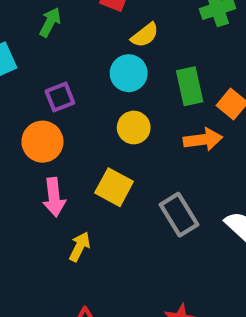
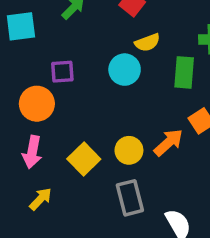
green rectangle: (190, 86) -> (184, 72), moved
yellow circle: (134, 128) -> (129, 150), moved
orange arrow: (203, 140) -> (168, 143), turned -52

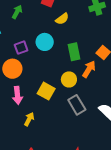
cyan circle: (125, 70) -> (45, 42), moved
green rectangle: (184, 72) -> (74, 52), moved

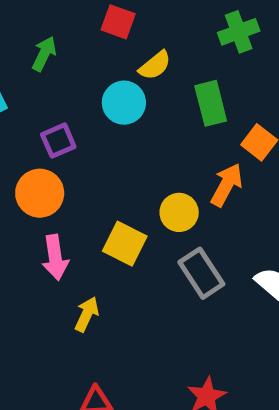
cyan circle: (45, 42) -> (124, 103), moved
green rectangle: (74, 52) -> (211, 103), moved

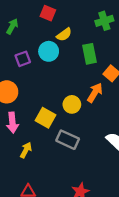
purple square: (58, 141) -> (23, 59), moved
gray rectangle: (201, 273) -> (68, 140), moved, turned -35

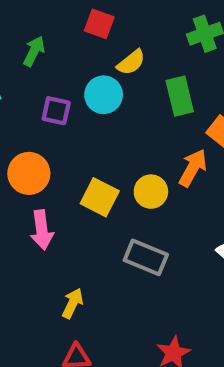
purple square: (23, 59) -> (56, 111), turned 35
yellow square: (46, 118) -> (100, 197), moved
yellow arrow: (26, 150) -> (73, 303), moved

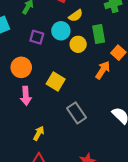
yellow circle: (151, 192) -> (78, 44), moved
gray rectangle: (146, 257) -> (76, 113), turned 30

